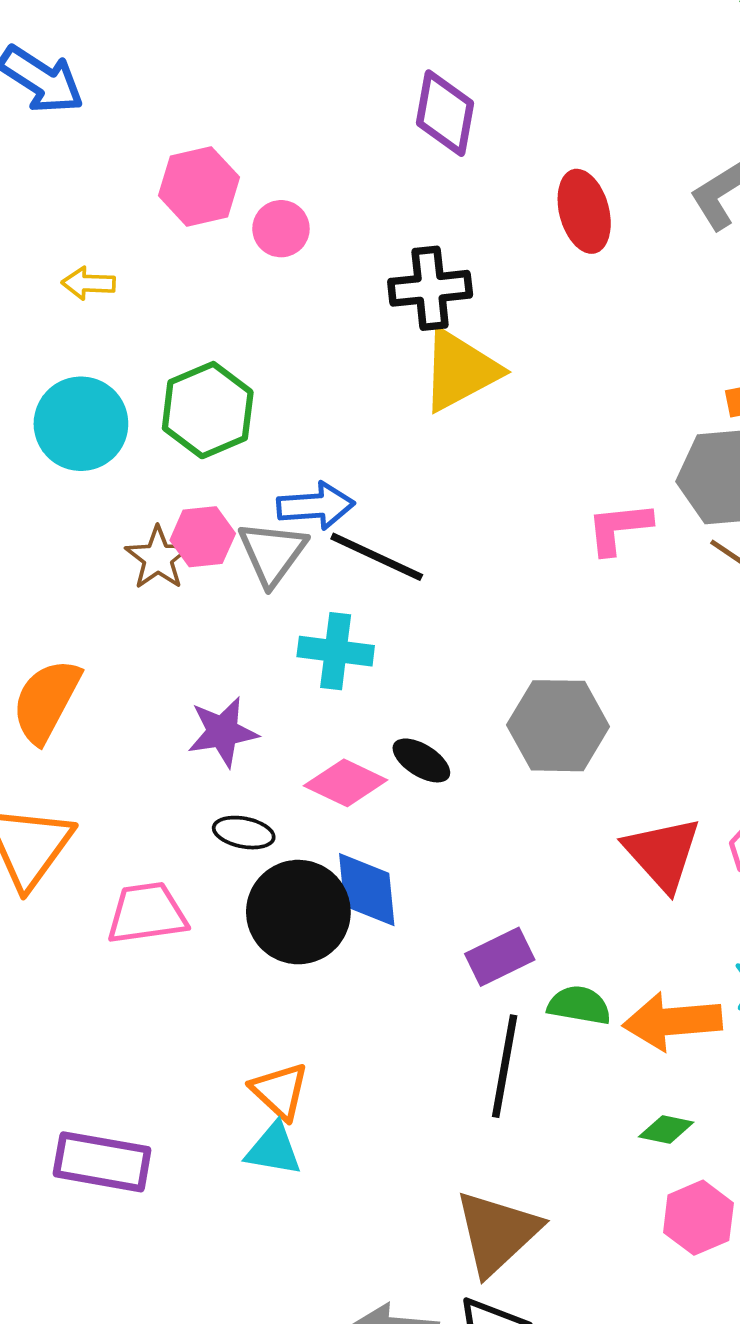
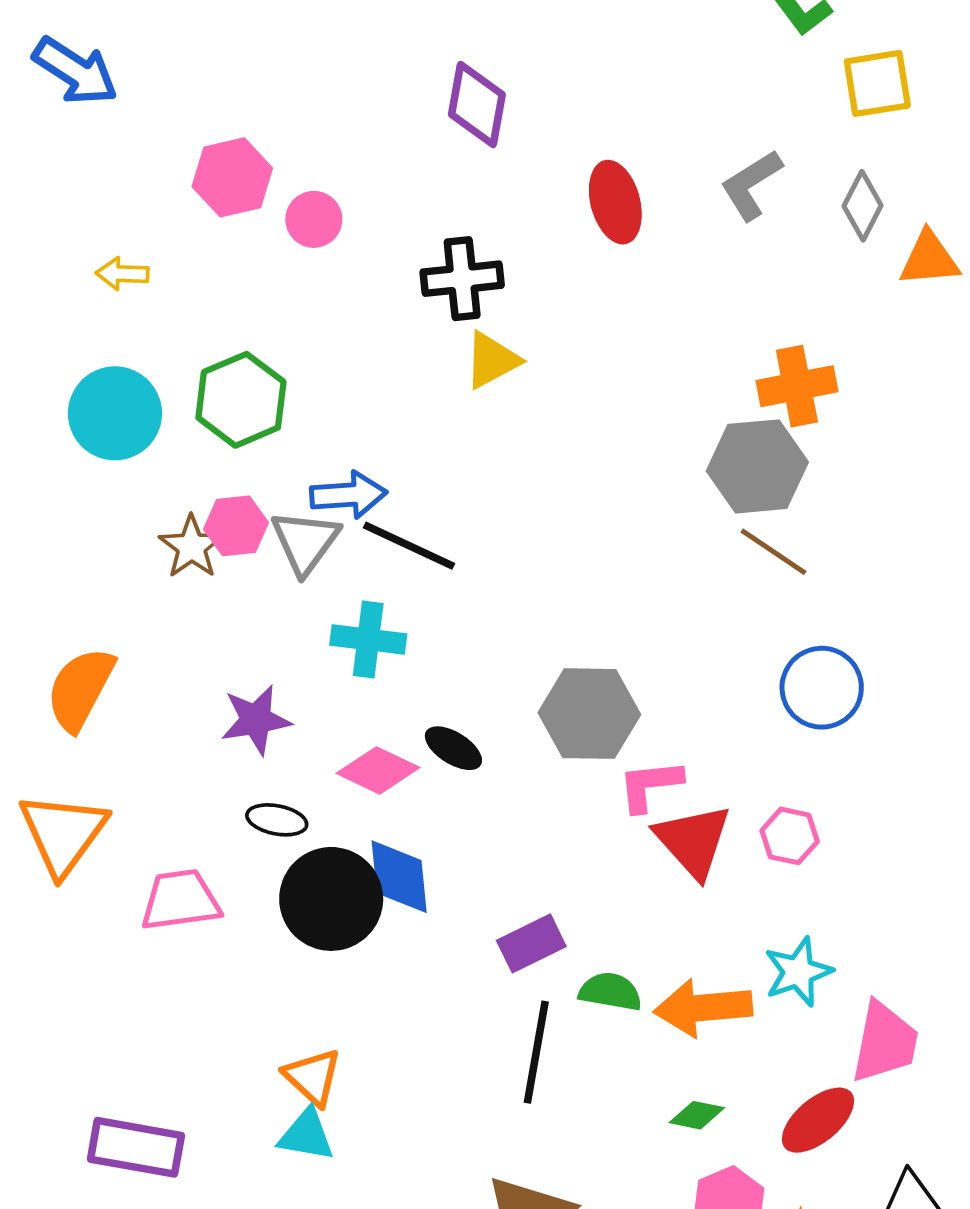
yellow triangle: (460, 370) -> (492, 360), size x0.7
pink L-shape: (619, 528) -> (650, 785), moved

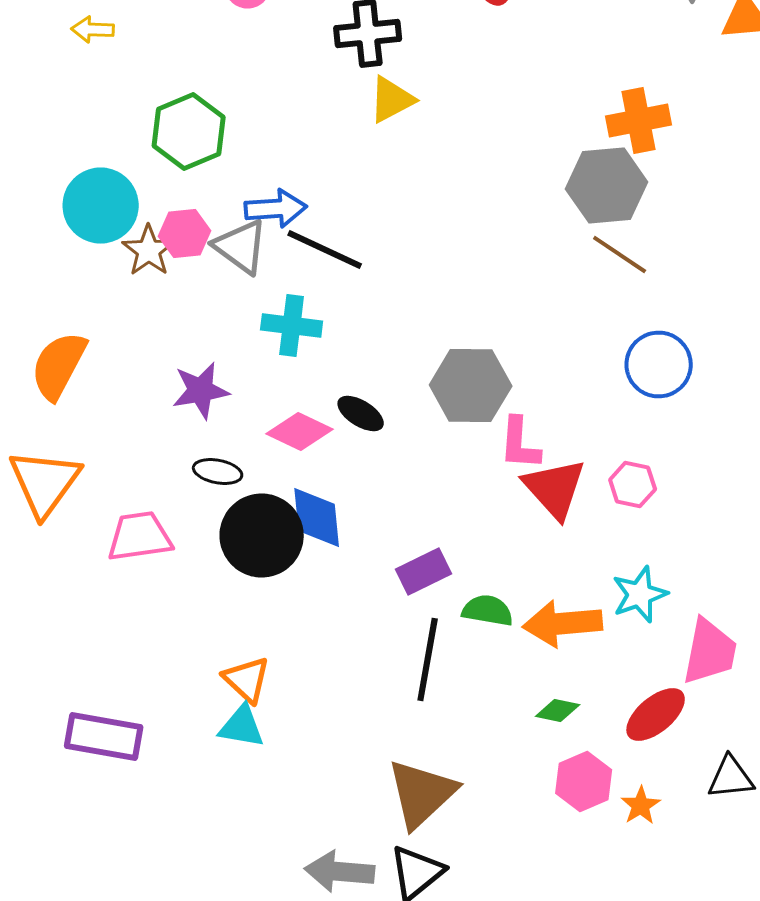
cyan circle: (115, 413) -> (101, 206), moved
gray triangle: (305, 542) -> (241, 246), turned -30
pink L-shape: (650, 785) -> (520, 444), turned -80

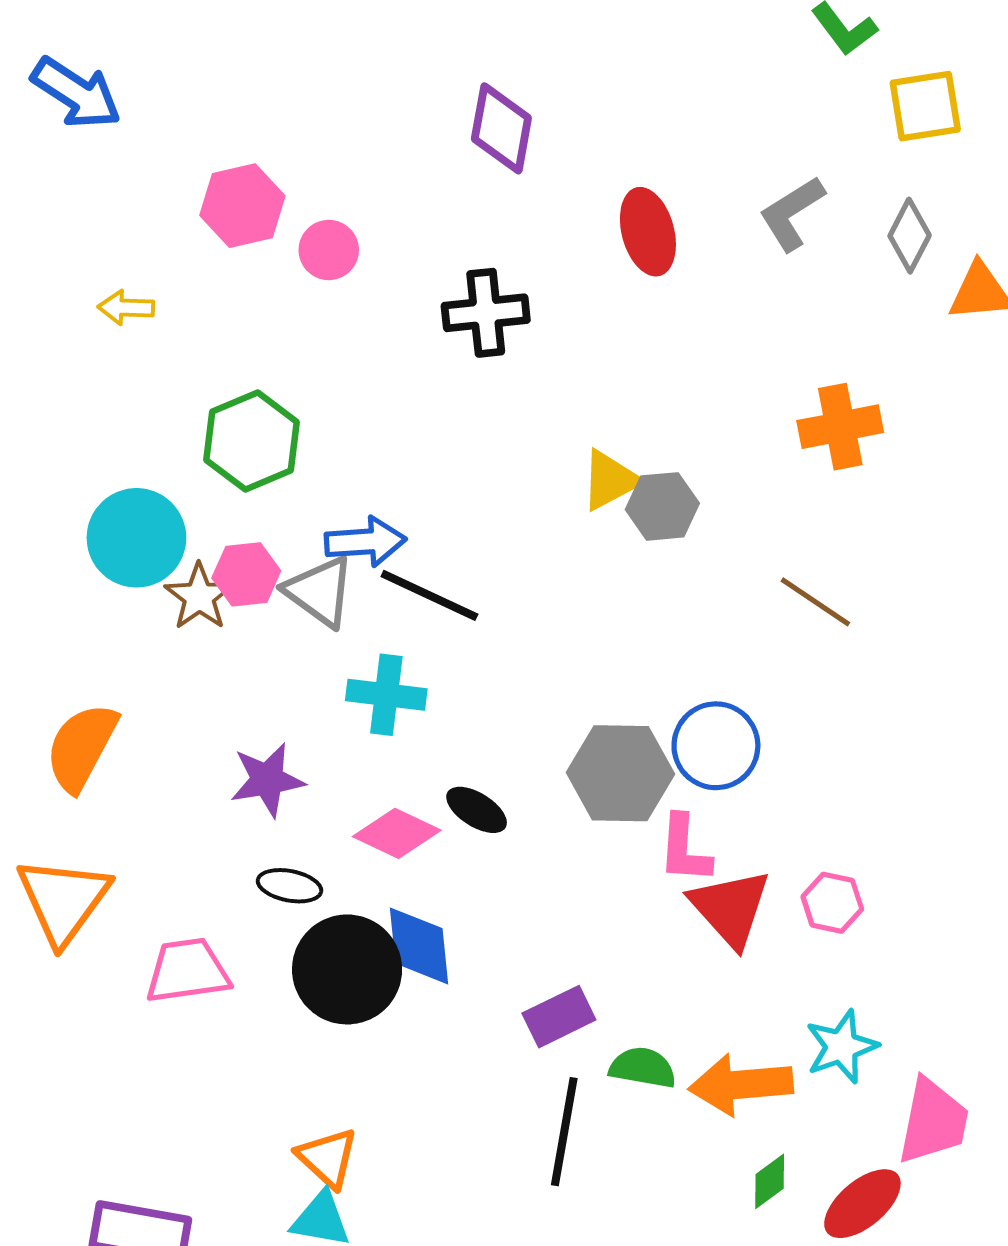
yellow triangle: (392, 100) -> (610, 480), moved
gray hexagon: (607, 186) -> (662, 506), moved, size x0.7
blue circle: (659, 364) -> (716, 746), moved
green diamond: (558, 710) -> (770, 1181), moved, turned -48

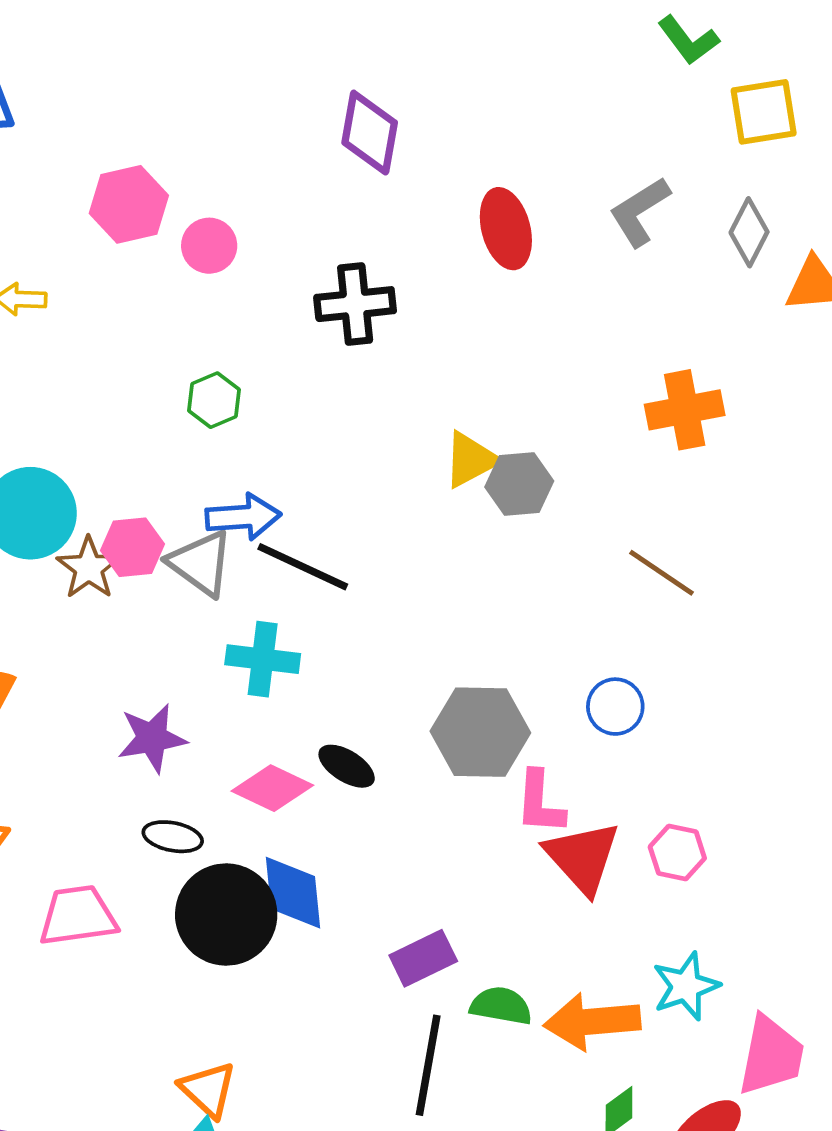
green hexagon: (252, 441) -> (214, 400), moved, size x0.6
blue circle: (716, 746) -> (615, 707), moved, size x0.7

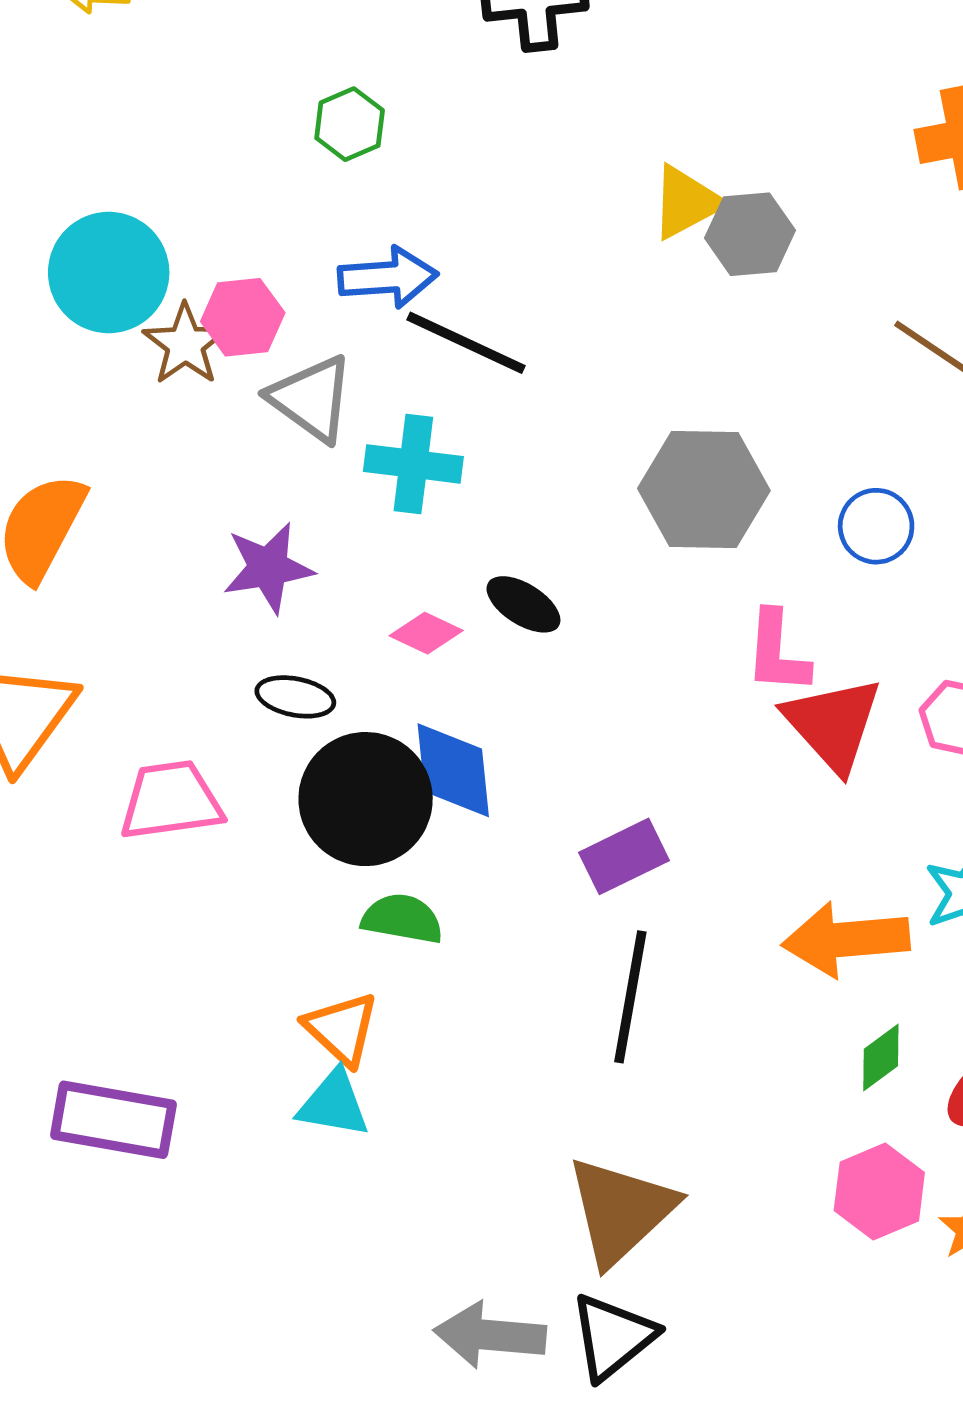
gray triangle: (201, 563) -> (311, 399), moved
gray hexagon: (480, 732) -> (704, 489), moved
pink diamond: (272, 788) -> (426, 633), size x0.7
green semicircle: (501, 1006) -> (402, 919), moved

